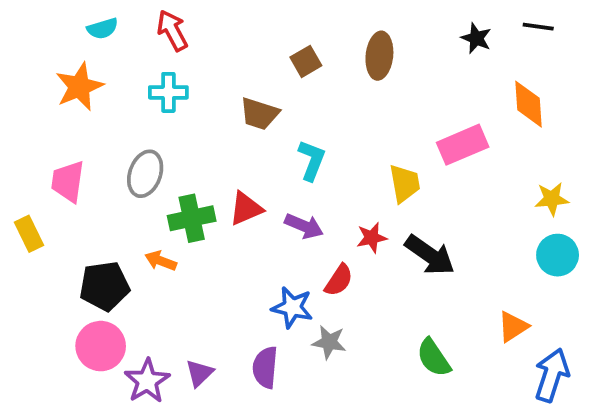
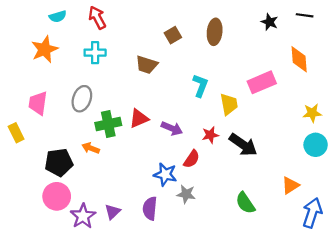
cyan L-shape: (312, 160) -> (200, 86), moved

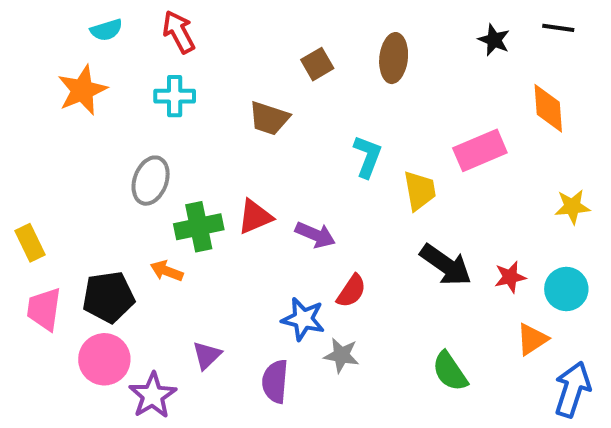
pink trapezoid: (38, 103) -> (44, 309), moved
red star: (210, 135) -> (510, 277), moved
cyan circle: (316, 145) -> (566, 289), moved
purple triangle: (113, 212) -> (207, 355), moved

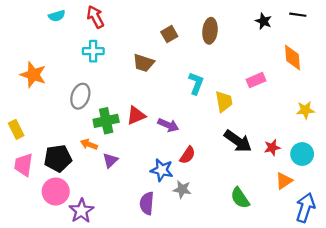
orange star: (82, 90) -> (33, 75), moved, turned -30
pink rectangle: (480, 150) -> (256, 80), size x0.7
purple triangle: (207, 355) -> (110, 160), moved

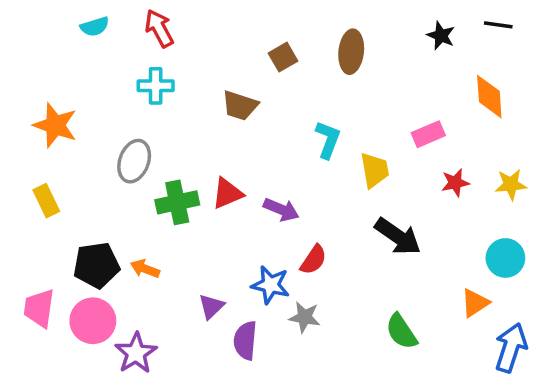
yellow rectangle: (16, 129) -> (46, 201), moved
orange arrow: (89, 144) -> (145, 269), moved
red star: (272, 148) -> (455, 183), moved
purple triangle: (110, 160) -> (211, 306), moved
pink trapezoid: (24, 165) -> (39, 308), moved

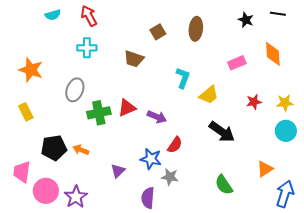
pink rectangle: (428, 134) -> (237, 63), moved
yellow trapezoid: (374, 170) -> (209, 95), turned 60
cyan circle: (505, 258) -> (286, 131), moved
pink circle: (93, 321) -> (46, 191), moved
purple semicircle: (245, 340) -> (148, 198), moved

